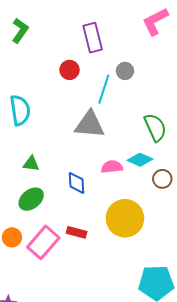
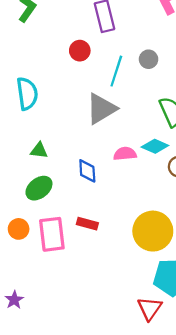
gray circle: (125, 71) -> (149, 59), moved
gray triangle: (90, 124) -> (101, 109), turned -36
yellow circle: (125, 218) -> (153, 231), moved
pink rectangle: (43, 242) -> (52, 234), turned -48

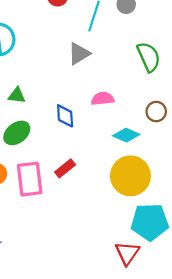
gray triangle: (101, 109) -> (79, 54), size x0.7
cyan diamond: (155, 146) -> (126, 135), moved
red rectangle: (87, 224) -> (65, 168), turned -54

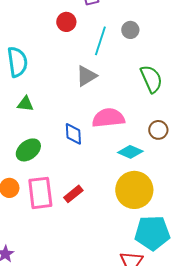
green triangle: (17, 95) -> (25, 104), moved
pink semicircle: (103, 99) -> (108, 118), size x1.5
red rectangle: (65, 168) -> (73, 194), moved

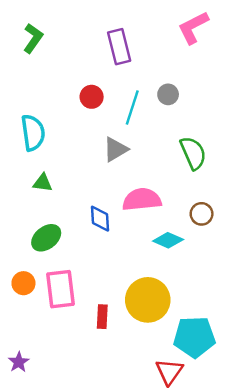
red circle: (66, 22) -> (92, 97), moved
yellow circle: (134, 190) -> (148, 300), moved
red rectangle: (73, 194) -> (102, 317), moved, turned -48

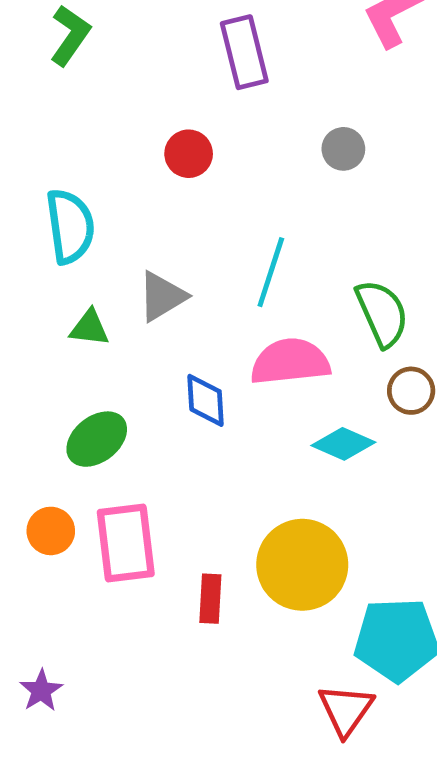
cyan line: (132, 108) -> (271, 272), moved
gray triangle: (115, 149) -> (162, 296), moved
green semicircle: (193, 153) -> (382, 313), moved

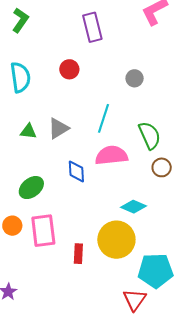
gray circle: (343, 149) -> (135, 78), moved
cyan semicircle: (70, 226) -> (20, 77), moved
green triangle: (89, 328) -> (28, 131), moved
cyan diamond: (343, 444) -> (134, 207), moved

